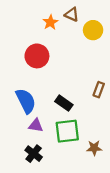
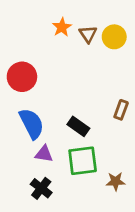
brown triangle: (72, 14) -> (88, 34), moved, turned 32
red circle: (37, 56) -> (22, 77), moved

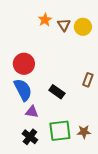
red circle: (22, 77) -> (24, 64), moved
green square: (83, 161) -> (60, 131), moved

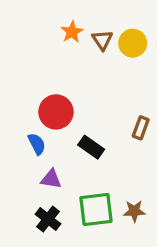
red circle: (24, 64) -> (56, 112), moved
blue semicircle: (23, 90) -> (37, 144), size x0.6

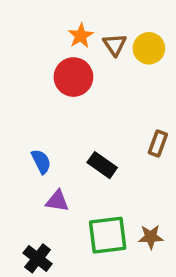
red circle: (56, 112) -> (73, 77), moved
black cross: (48, 219) -> (38, 258), moved

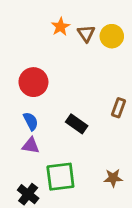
red circle: (73, 77) -> (33, 82), moved
purple triangle: (57, 201) -> (31, 146), moved
green square: (108, 235) -> (60, 177), moved

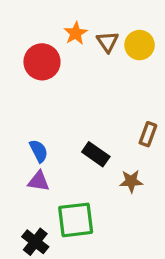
red circle: (33, 82) -> (42, 62), moved
brown star: (113, 178) -> (131, 181), moved

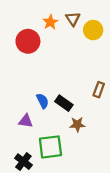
brown triangle: (108, 42) -> (73, 19), moved
blue semicircle: (39, 151) -> (43, 101), moved
brown star: (131, 181) -> (77, 124), moved

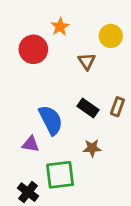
brown triangle: (73, 19) -> (87, 61), moved
blue semicircle: (43, 101) -> (51, 120), size x1.6
black rectangle: (64, 103) -> (88, 108), moved

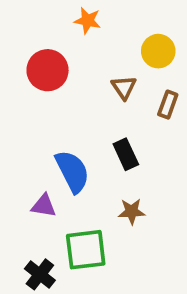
orange star: (60, 27) -> (88, 21), moved, turned -30
brown rectangle: (117, 107) -> (168, 105), moved
black rectangle: (88, 108) -> (126, 154), turned 30

